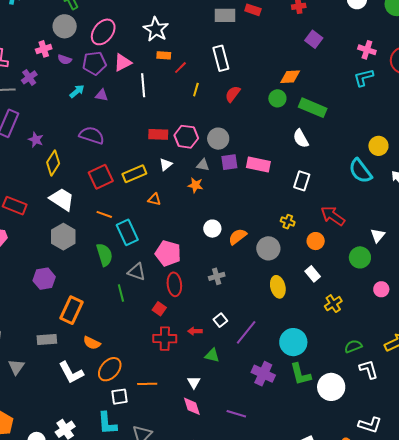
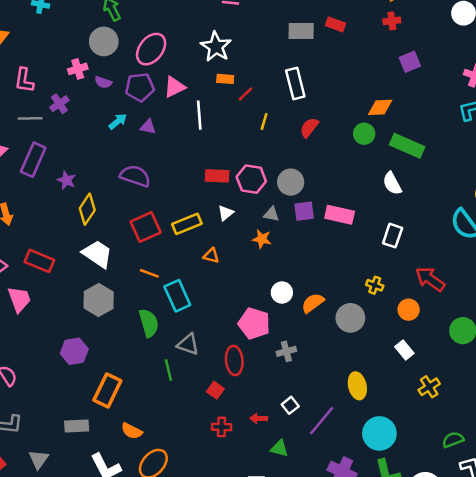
purple square: (314, 39) -> (410, 62), turned 30
pink pentagon: (168, 253) -> (254, 323), moved
yellow ellipse: (278, 287) -> (357, 386), moved
red cross: (165, 339) -> (222, 427), size x0.7

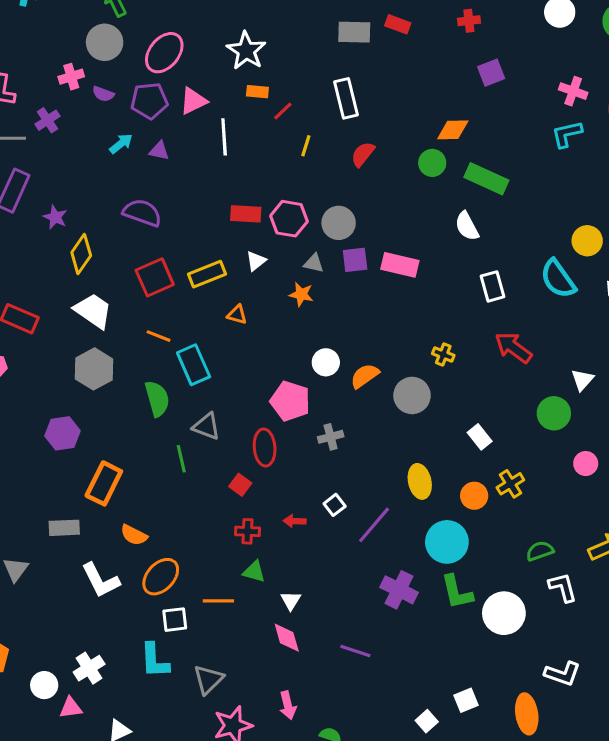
white rectangle: (393, 236) -> (492, 286), moved, turned -35
orange circle: (409, 310) -> (474, 496), moved
green triangle: (279, 448) -> (254, 572), moved

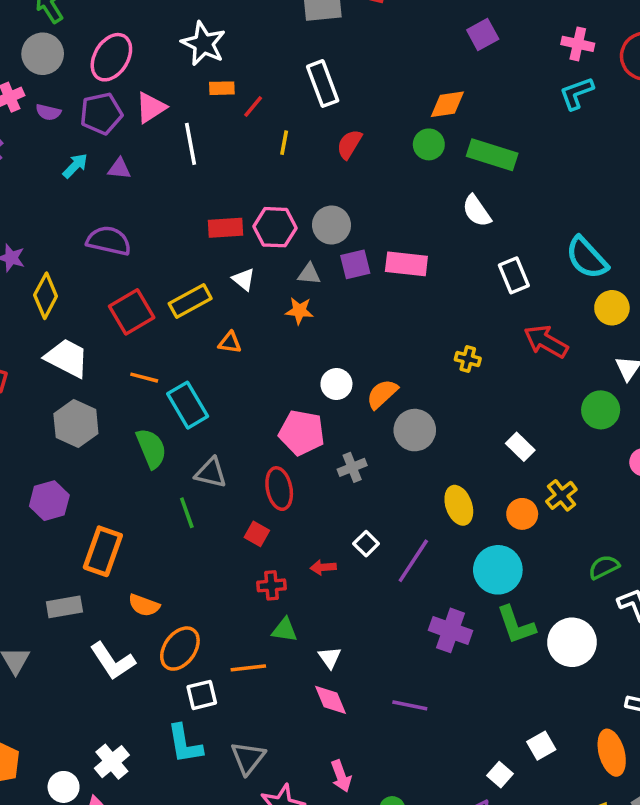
yellow circle: (587, 241) -> (612, 308), moved
white triangle: (256, 261) -> (244, 279), turned -35
gray circle: (412, 395) -> (415, 430), moved

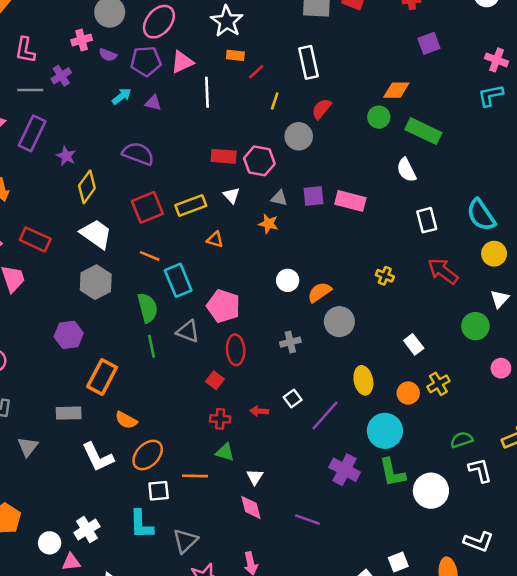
gray circle: (332, 225) -> (299, 136), moved
pink pentagon: (302, 433) -> (223, 306), moved
green line: (187, 513) -> (152, 346), moved

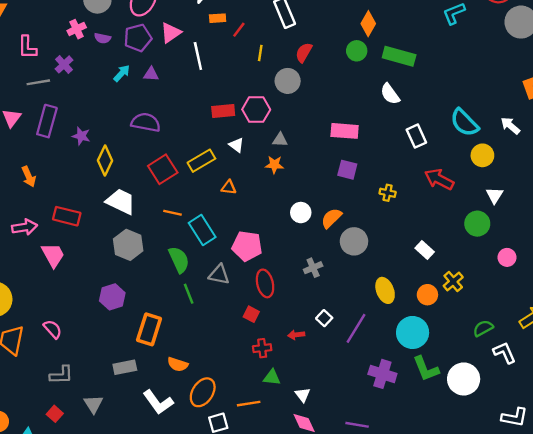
orange diamond: (396, 90) -> (368, 24), turned -50
purple square: (313, 196) -> (347, 170), moved, turned 30

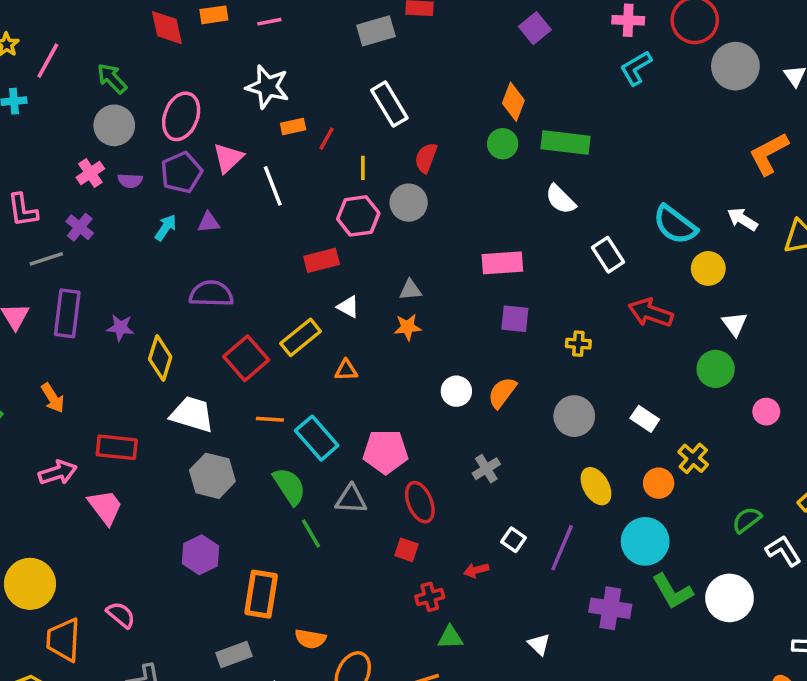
pink hexagon: (256, 109) -> (358, 216), moved
gray circle: (354, 241) -> (574, 416), moved
white triangle: (303, 395) -> (539, 644), moved

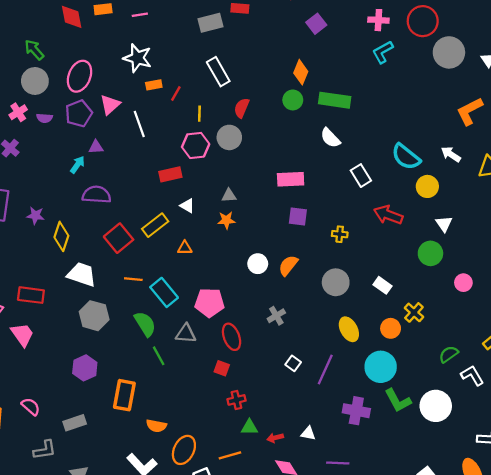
cyan arrow: (166, 227) -> (77, 165), moved
red arrow: (476, 570) -> (275, 438), moved
white triangle: (539, 644) -> (308, 433), turned -35
gray rectangle: (234, 655) -> (75, 423), moved

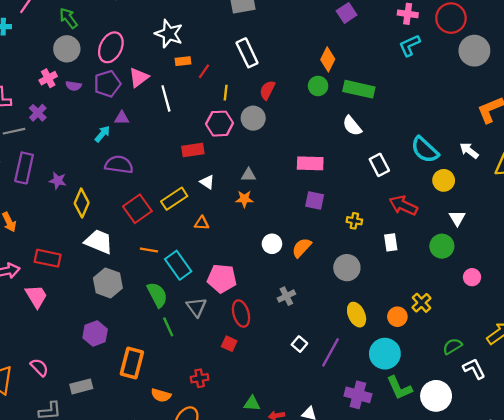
white rectangle: (383, 285) -> (391, 242), moved, turned 42
gray triangle: (186, 334) -> (196, 307), turned 45
red cross: (236, 400) -> (200, 378), moved

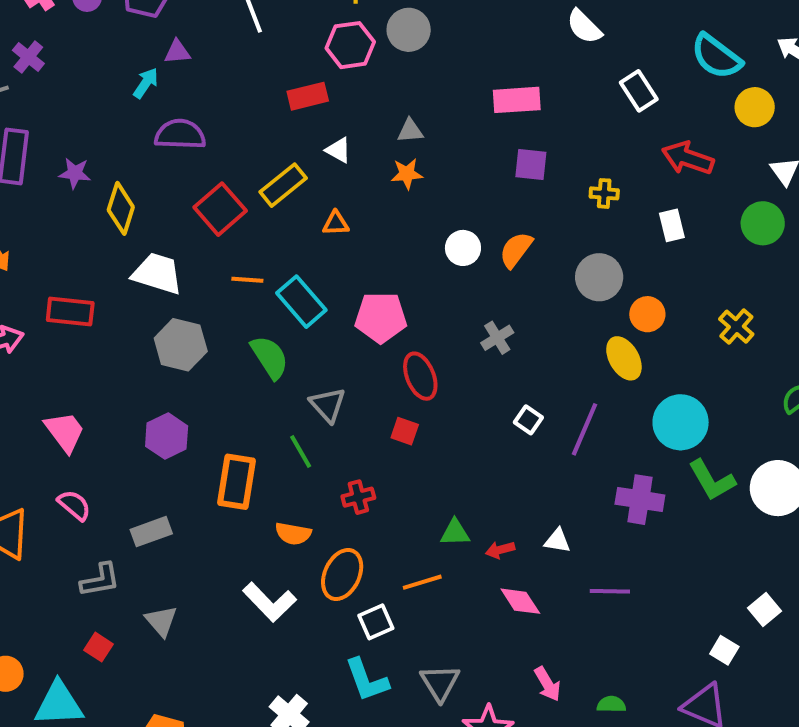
pink trapezoid: (36, 296) -> (65, 432), moved
gray triangle: (196, 307) -> (328, 405), moved
orange circle: (397, 317) -> (647, 314), moved
green line: (168, 327) -> (301, 451), moved

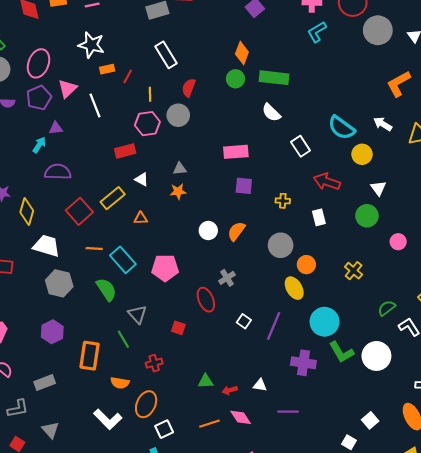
red ellipse: (420, 376) -> (206, 300), moved
orange line: (422, 582) -> (209, 424), moved

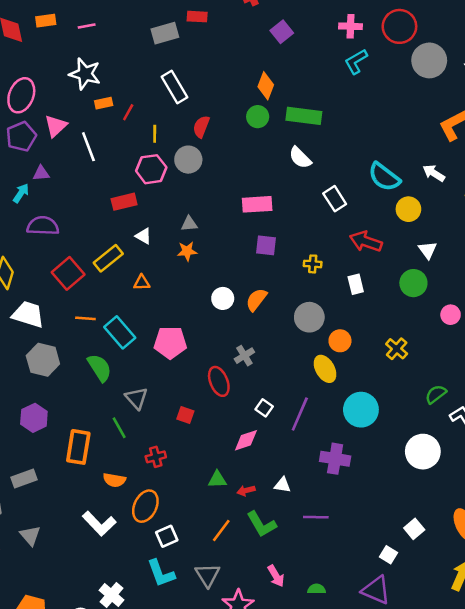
green L-shape: (341, 352) -> (262, 524), moved
pink diamond: (241, 417) -> (246, 440), moved, turned -75
orange line: (209, 424) -> (221, 530), turned -36

